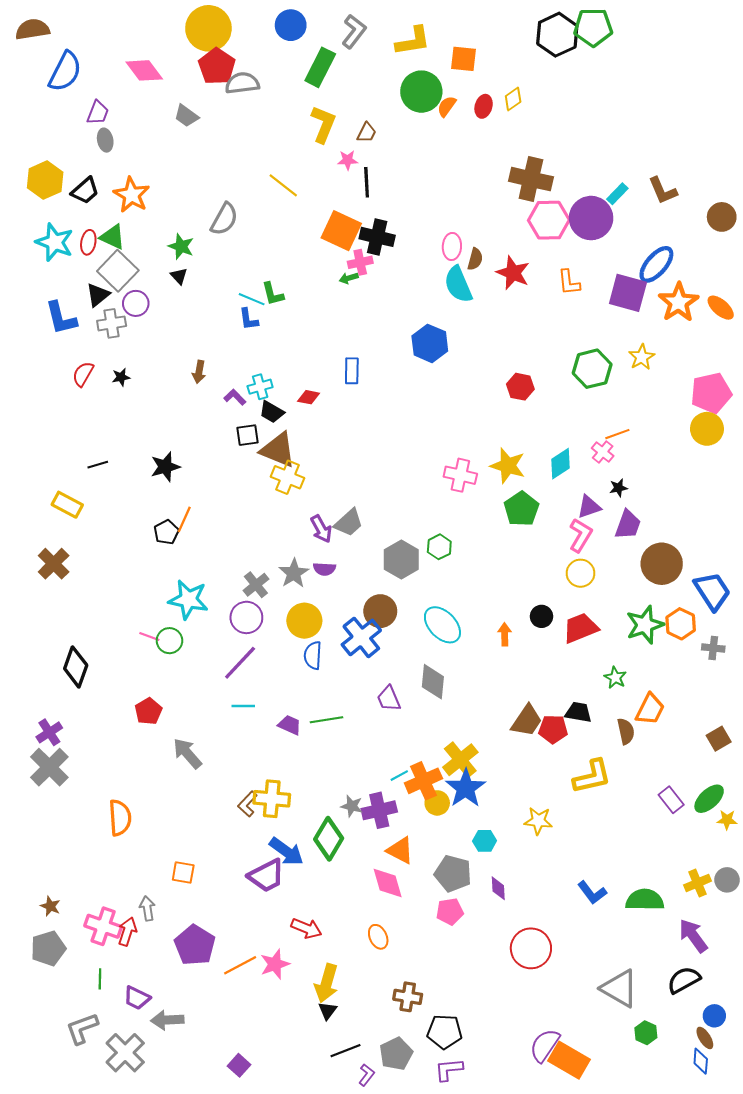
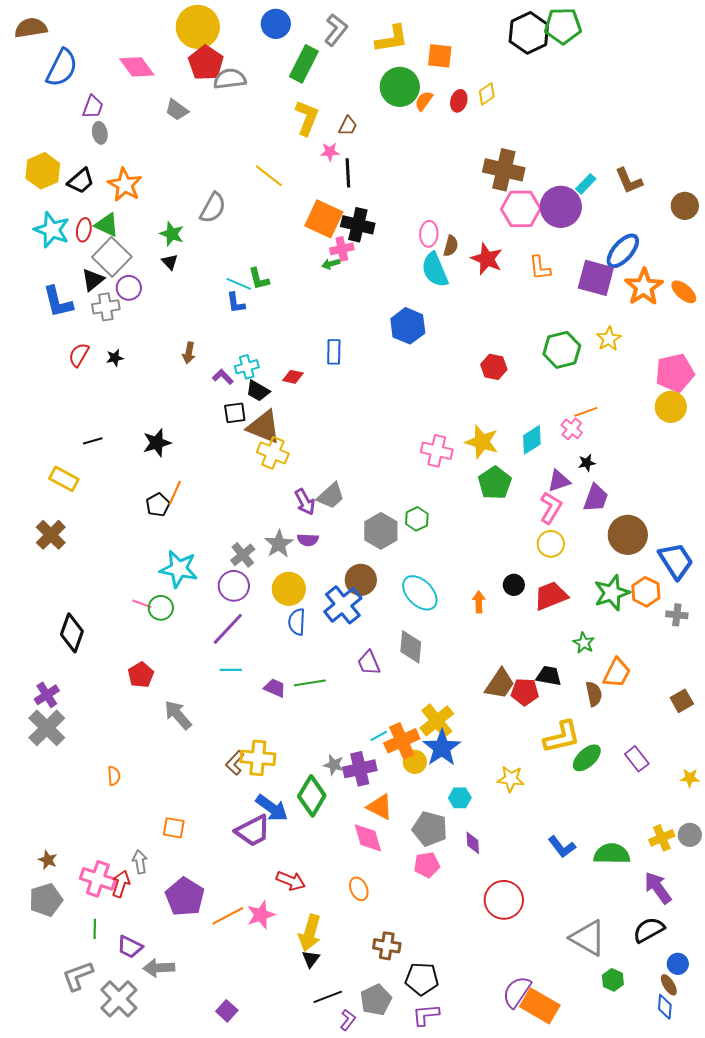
green ellipse: (709, 799) -> (587, 758), moved
orange semicircle: (120, 818) -> (114, 776), size x0.6

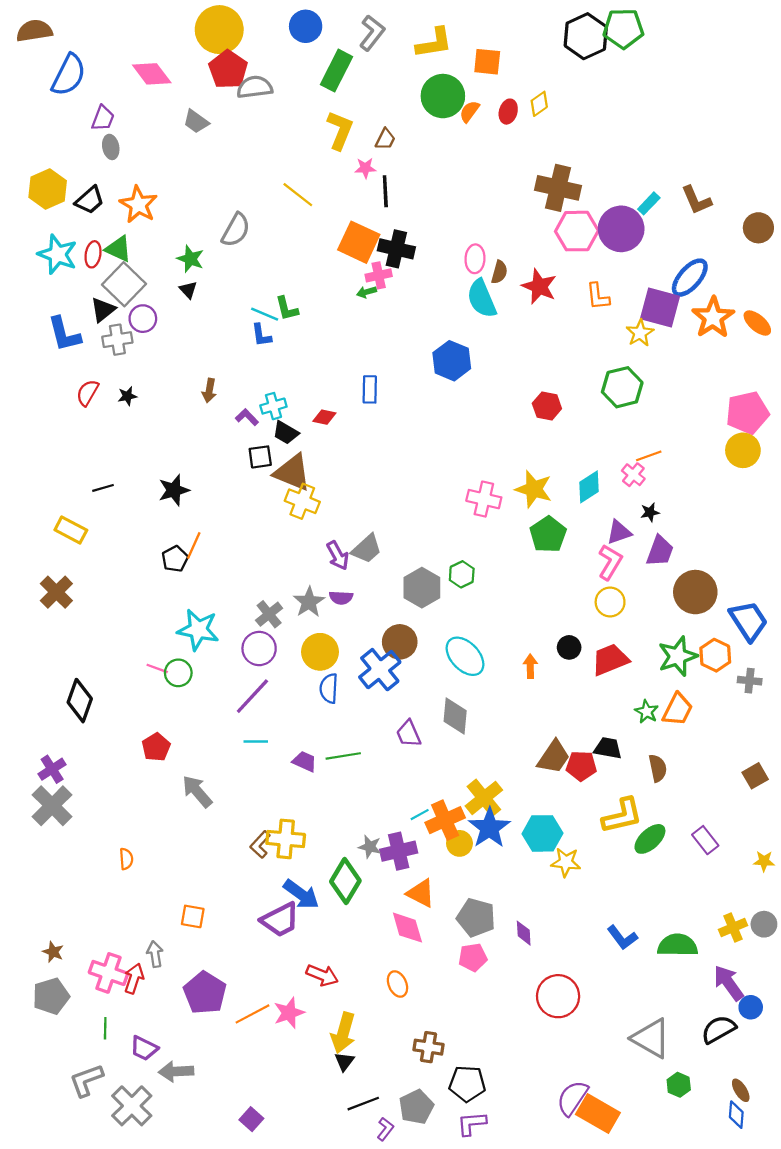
yellow star: (609, 339) -> (640, 333), moved
orange trapezoid: (617, 673) -> (678, 709), moved
cyan hexagon: (460, 798) -> (543, 833), moved, size x1.6
blue circle: (678, 964) -> (751, 1007), moved

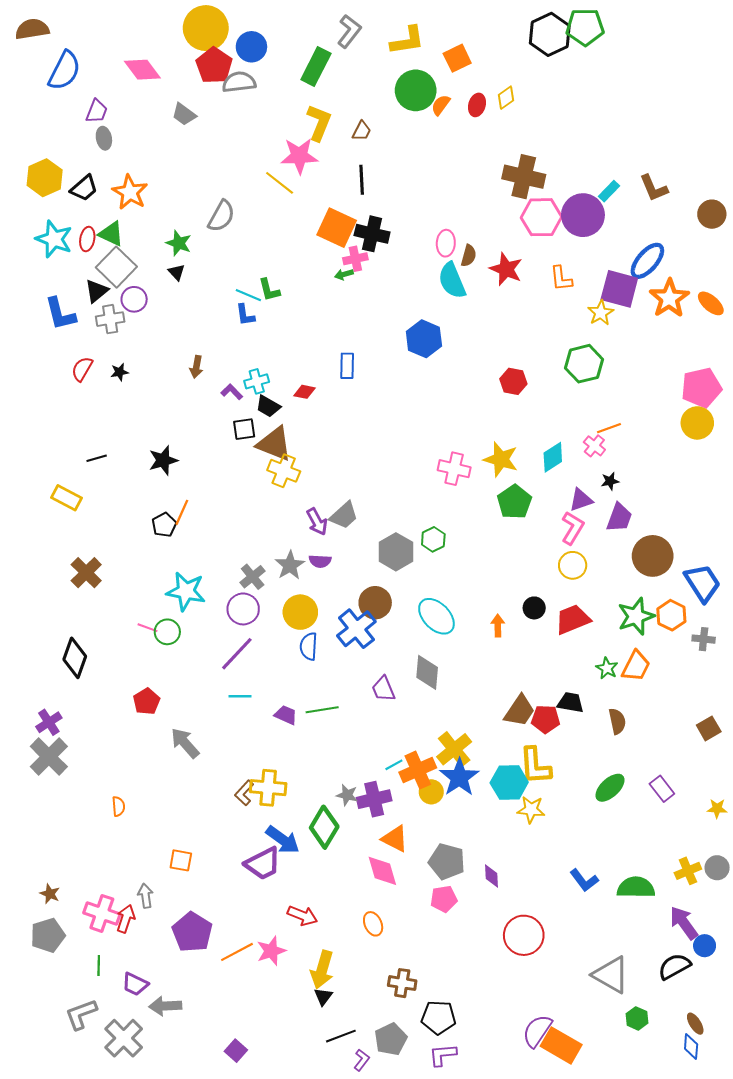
blue circle: (306, 26) -> (251, 47), moved
orange square: (487, 62) -> (457, 58), turned -32
pink star: (365, 168) -> (299, 156), moved, size x1.8
brown cross: (56, 592) -> (86, 573), moved
yellow L-shape: (622, 816) -> (535, 766), moved, turned 99

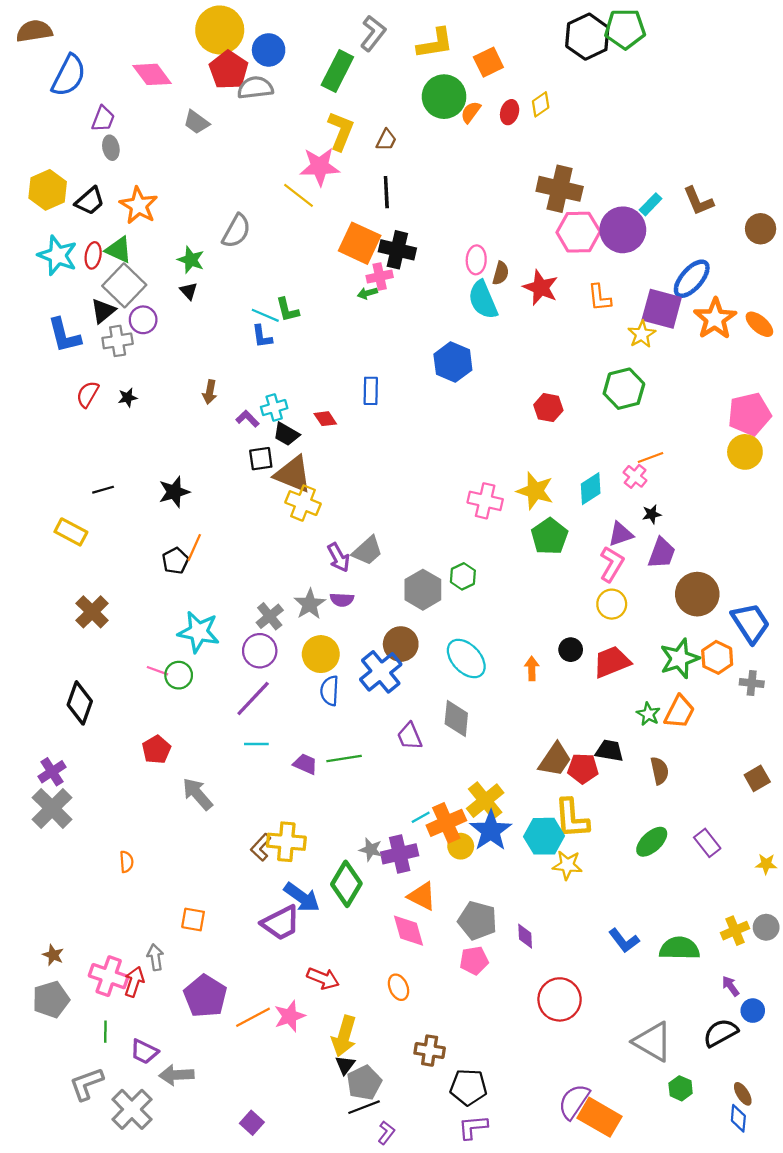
red diamond: (304, 392) -> (325, 419), turned 45
purple arrow: (684, 923) -> (731, 986), size x0.6
gray pentagon: (391, 1039) -> (364, 1083), moved

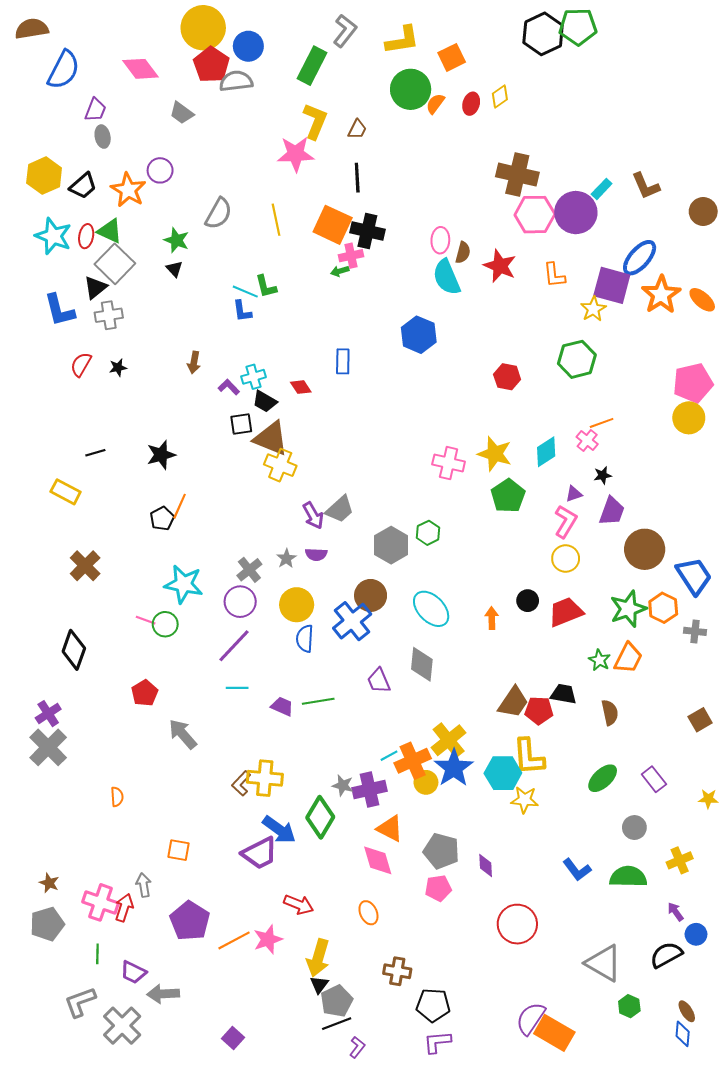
yellow line: (299, 195) -> (276, 220), moved, turned 40
purple circle: (143, 320) -> (160, 170), moved
purple triangle: (621, 534) -> (574, 494), size x0.7
gray star: (310, 604) -> (286, 559), size x0.7
gray circle: (766, 927) -> (634, 828), moved

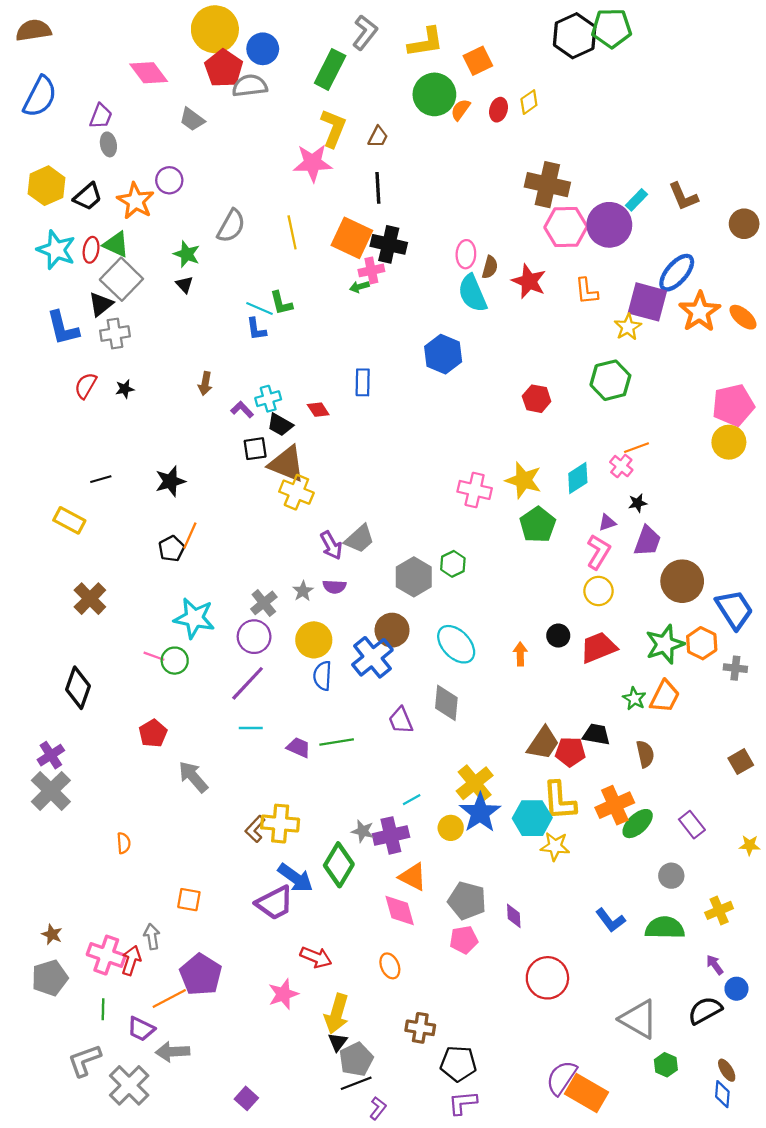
blue semicircle: (64, 70) -> (40, 97), moved
orange cross: (413, 761) -> (615, 805), moved
orange line: (234, 940) -> (169, 998), moved

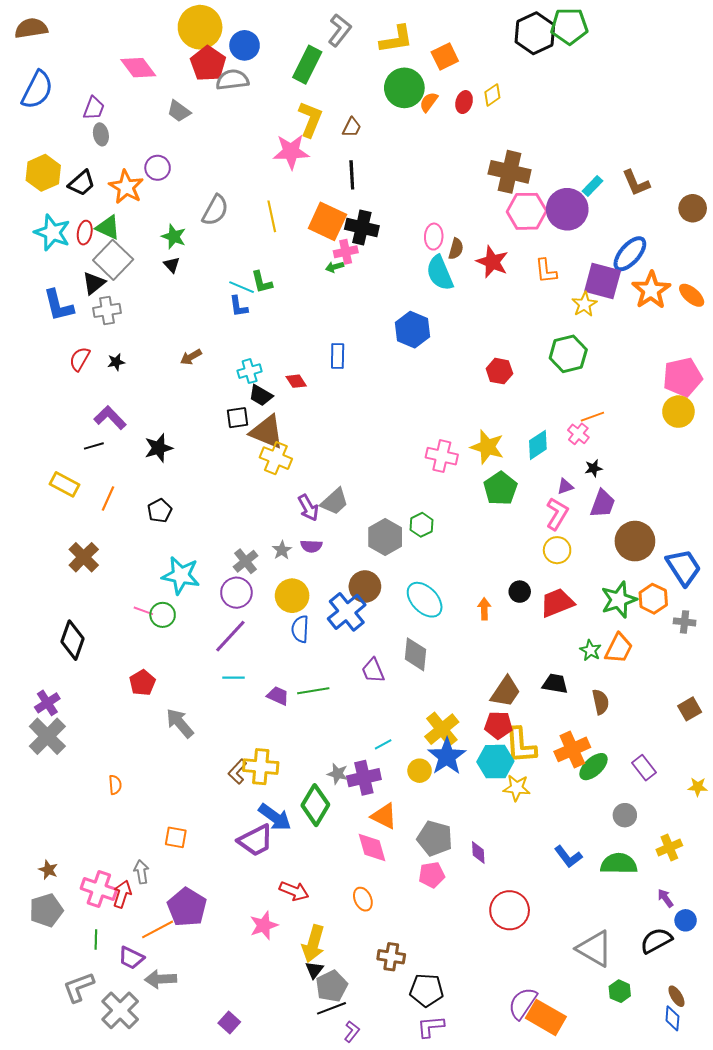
brown arrow: (205, 383) -> (191, 357), turned 50
purple L-shape: (242, 410) -> (110, 418), moved, size x1.5
orange line: (190, 536) -> (108, 499), moved
red pentagon: (570, 752) -> (498, 725), moved

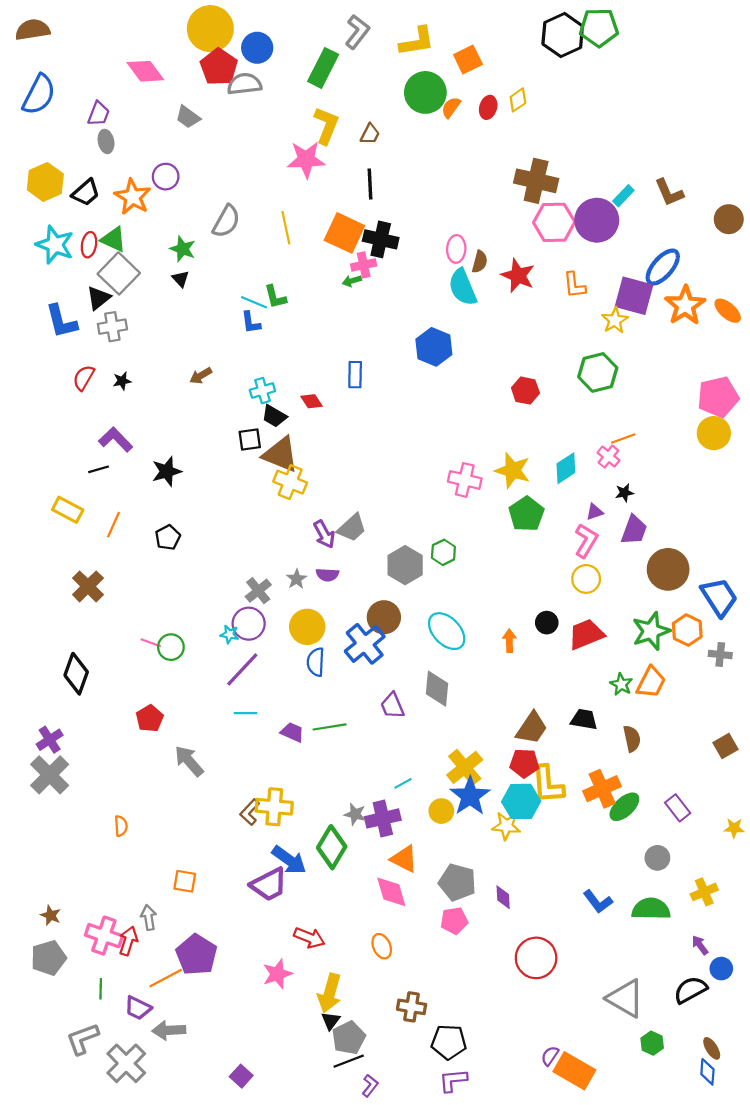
cyan star: (181, 575) -> (229, 634), moved, size x0.5
yellow star: (517, 788) -> (506, 826), moved
purple semicircle: (523, 1003) -> (550, 1056), size x0.6

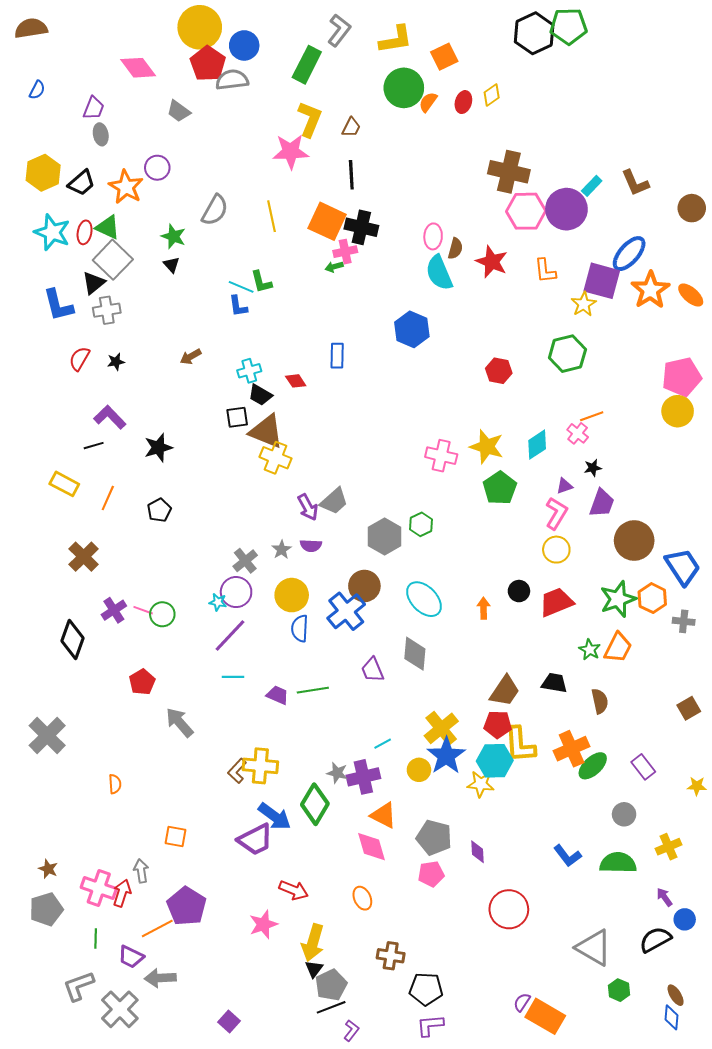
blue semicircle: (39, 95) -> (37, 90), size x0.5
purple cross: (50, 740) -> (114, 610), moved

